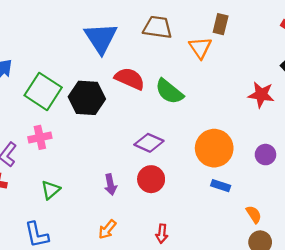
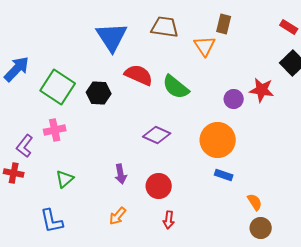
black hexagon: (87, 98) -> (99, 93), size x0.7
purple circle: (265, 155) -> (234, 99), moved
red circle: (151, 179) -> (159, 186), moved

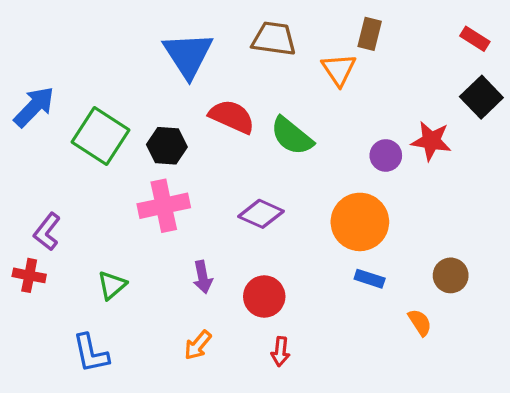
pink cross: (55, 130) -> (164, 206), moved, size x1.4
brown circle: (261, 228) -> (451, 275), moved

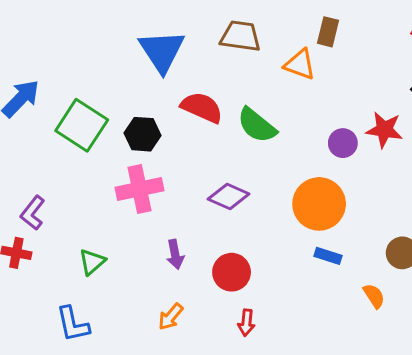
orange triangle: (339, 70) -> (300, 64), turned -36

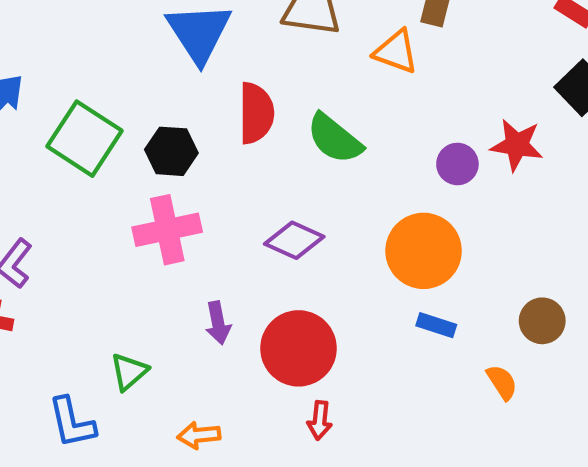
red semicircle: (202, 107) -> (256, 113), turned 66
green triangle: (92, 262) -> (129, 372), moved
red circle: (232, 272) -> (299, 348), size x1.4
orange arrow: (171, 317) -> (199, 435), moved, turned 44

